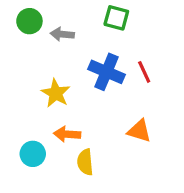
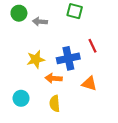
blue cross: (106, 72) -> (68, 58), moved, turned -35
yellow star: (56, 93) -> (36, 59), turned 30
orange arrow: (67, 134) -> (54, 78), moved

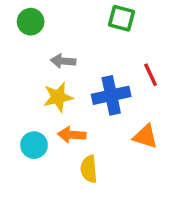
gray arrow: (40, 22) -> (63, 61), moved
orange arrow: (54, 78) -> (72, 135), moved
cyan circle: (21, 98) -> (34, 145), moved

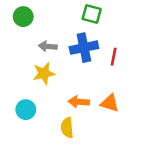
red line: (151, 75) -> (114, 57), turned 36
blue cross: (111, 95) -> (84, 48), moved
orange arrow: (72, 135) -> (79, 102), moved

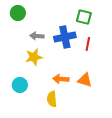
green square: (92, 14) -> (84, 17), moved

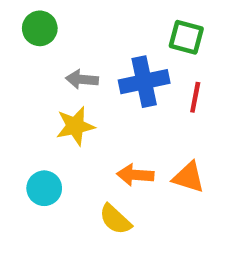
yellow semicircle: (52, 99) -> (115, 219), turned -42

